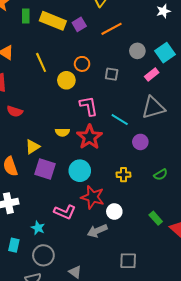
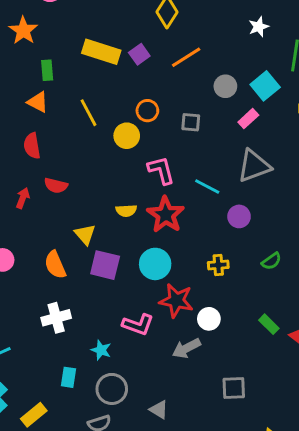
green rectangle: (26, 16) -> (47, 70), moved
yellow triangle: (33, 147) -> (85, 234), turned -35

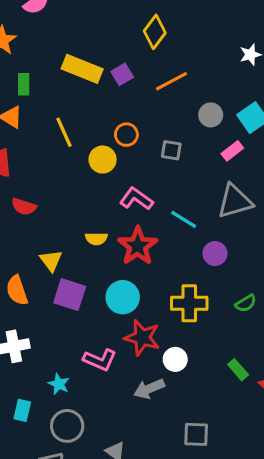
pink L-shape: (161, 170) -> (136, 199), turned -44
yellow cross: (218, 265) -> (189, 303), size x1.6

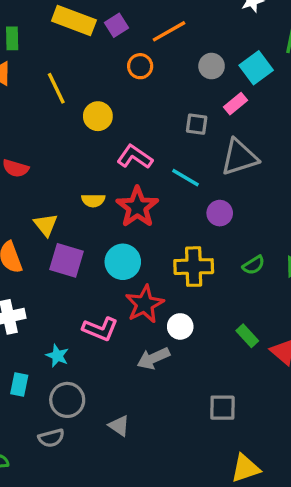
orange circle: (126, 135) -> (140, 66), moved
gray square: (171, 150) -> (197, 124), moved
red star: (142, 338) -> (145, 304), turned 30
gray square: (196, 434) -> (222, 408), moved

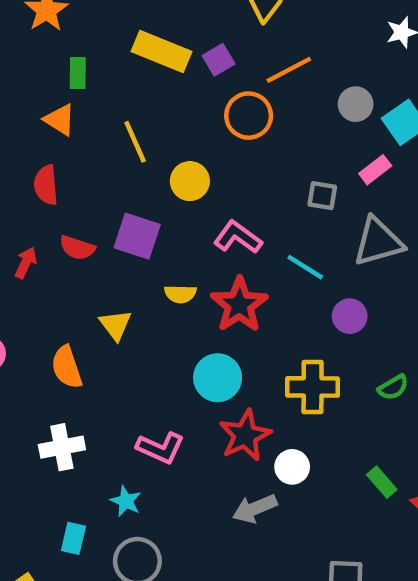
orange circle: (140, 66) -> (249, 116), size x1.4
gray circle: (212, 66) -> (356, 104), moved
purple square: (67, 260) -> (137, 236), moved
pink L-shape: (100, 329) -> (160, 448), moved

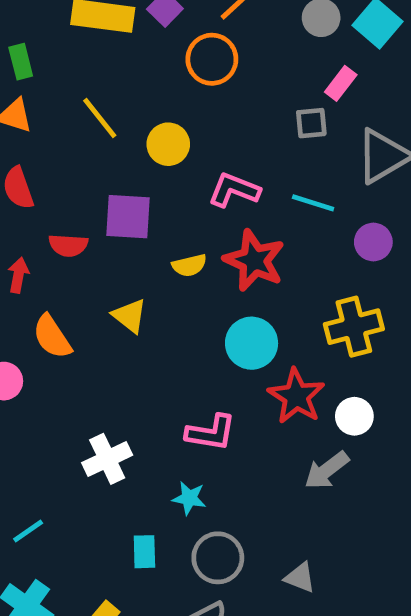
pink rectangle: (375, 170) -> (341, 83), moved
orange semicircle: (67, 367) -> (52, 337), moved

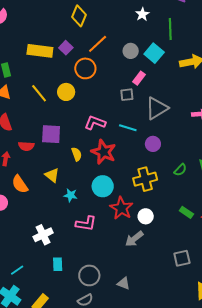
yellow circle: (168, 144) -> (66, 92), moved
yellow semicircle: (189, 265) -> (77, 154), turned -96
cyan star: (189, 498) -> (71, 195), moved
cyan line: (28, 531) -> (17, 270), moved
cyan rectangle: (144, 552) -> (58, 264), moved

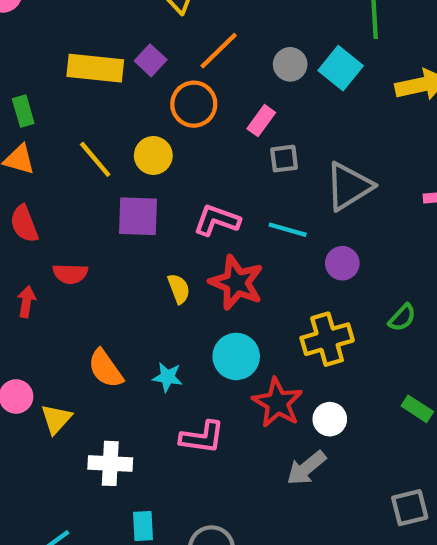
pink rectangle: (139, 78) -> (261, 121), moved
purple square: (51, 134) -> (138, 216), moved
yellow triangle: (52, 175) -> (56, 419), moved, turned 35
orange semicircle: (20, 184) -> (105, 369), moved
white cross: (43, 235) -> (110, 463), turned 30

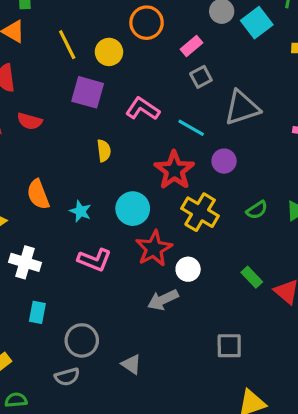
gray square: (284, 159) -> (201, 77), turned -35
red star: (237, 283) -> (174, 170), moved
yellow cross: (327, 339) -> (200, 212), turned 33

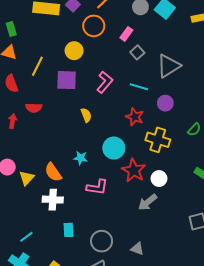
yellow line: (67, 45) -> (37, 66), moved, turned 66
pink L-shape: (143, 109) -> (105, 82), turned 110
red star: (174, 170) -> (135, 117), size x0.7
orange semicircle: (38, 194) -> (53, 172), moved

